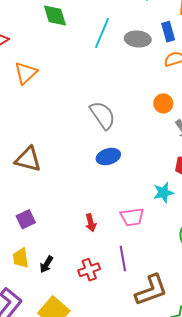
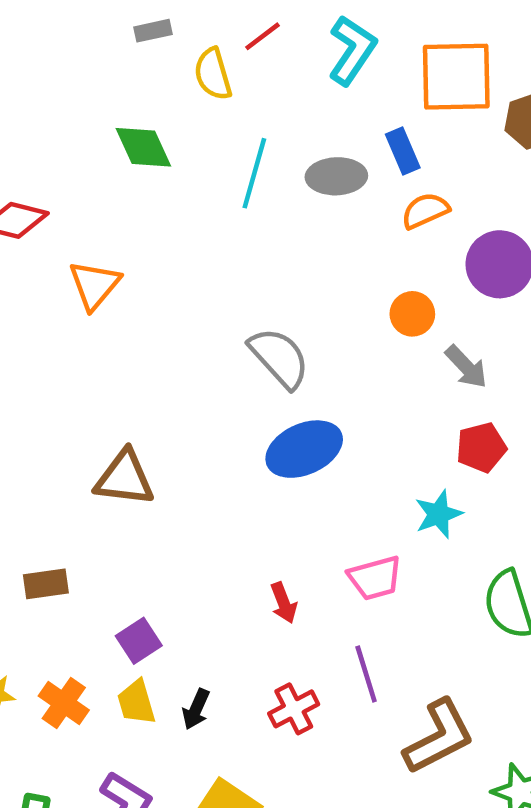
blue ellipse: (108, 157) -> (304, 449), size x1.4
purple square: (26, 219) -> (139, 641), moved

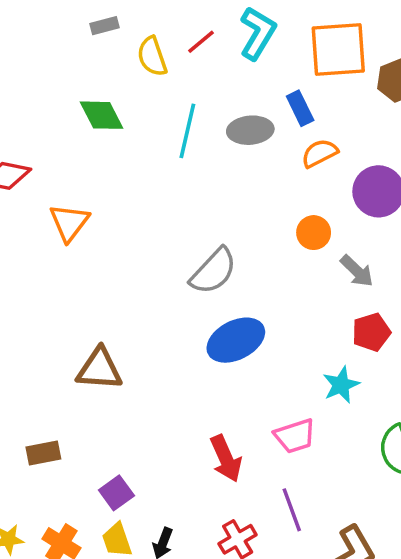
red line: (262, 36) -> (201, 42), moved
gray semicircle: (279, 358) -> (213, 271), turned 88
red arrow: (284, 603) -> (226, 458), size x1.5

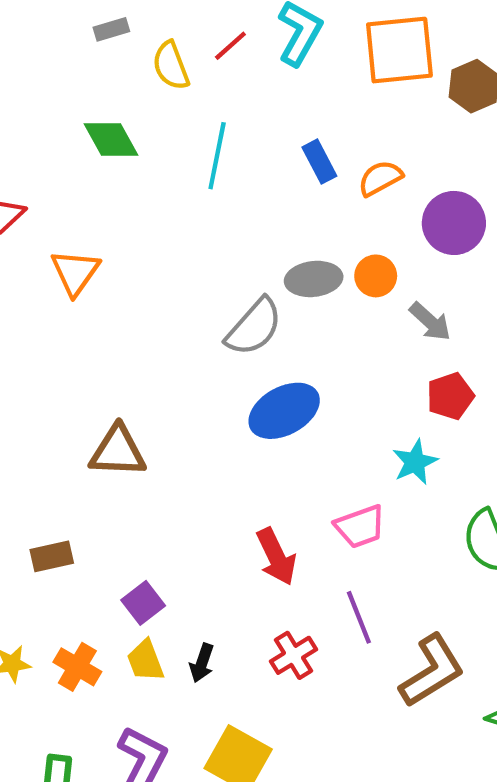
blue rectangle: (300, 108) -> (319, 162), moved
gray ellipse: (250, 130) -> (314, 279), moved

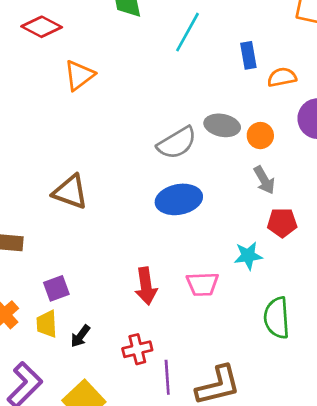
gray arrow: (430, 322) -> (264, 180), moved
purple line: (359, 617) -> (167, 377), moved

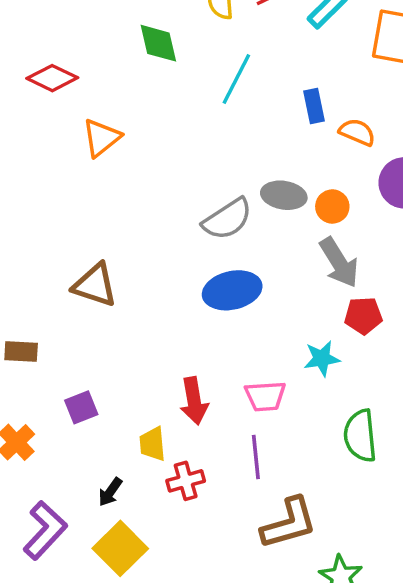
orange semicircle: (282, 77) -> (357, 132), turned 36
gray arrow: (264, 180) -> (339, 262), size x1.4
yellow trapezoid: (47, 324) -> (152, 444), moved
black arrow: (80, 336) -> (110, 492), moved
purple line: (167, 377) -> (256, 457), moved

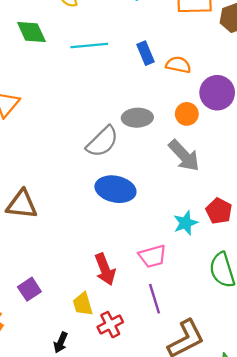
cyan line: (236, 79) -> (89, 45), turned 69
orange circle: (332, 207) -> (187, 114), moved
blue ellipse: (232, 290) -> (115, 189), turned 36
red pentagon: (363, 316) -> (219, 211), moved, turned -30

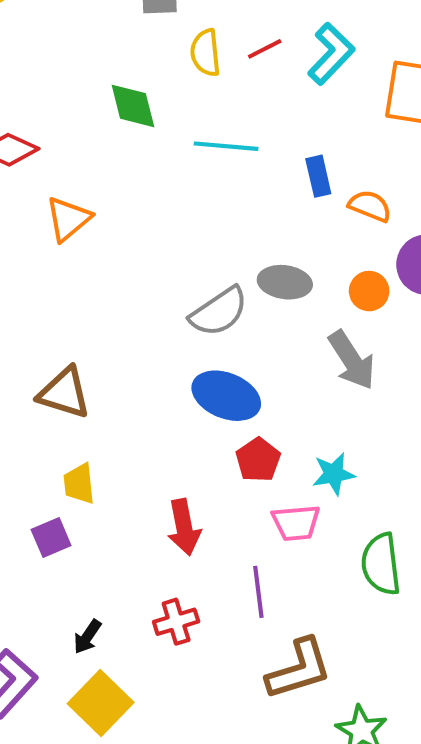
red pentagon: (219, 211) -> (258, 460), moved
pink trapezoid: (152, 256) -> (296, 523), moved
yellow trapezoid: (83, 304) -> (79, 484), moved

